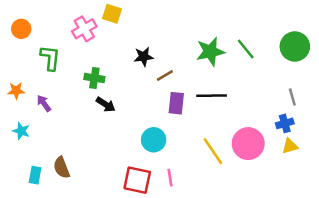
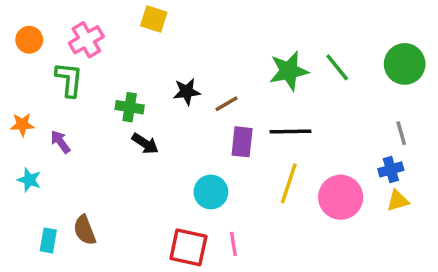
pink cross: (84, 29) -> (86, 40), moved
black star: (144, 57) -> (187, 92), moved
yellow line: (213, 151) -> (289, 183), moved, turned 52

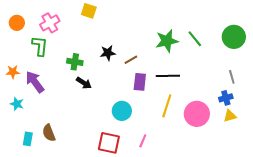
purple arrow: (60, 142) -> (35, 82), size x1.6
pink line: (233, 244) -> (143, 141), moved, turned 32

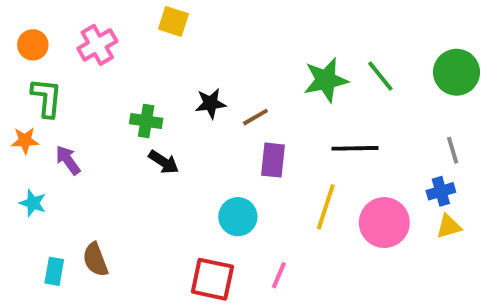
green L-shape: (40, 46) -> (47, 98), moved
black line: (168, 76) -> (355, 148), moved
purple arrow: (35, 82) -> (68, 160), size x0.7

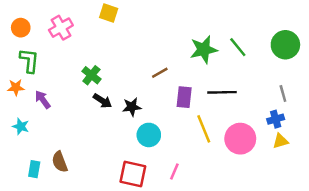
black star: (211, 103) -> (132, 107), moved
green cross: (146, 121) -> (91, 75), turned 30
purple rectangle: (273, 160) -> (184, 97), moved
yellow line: (326, 207) -> (204, 129), turned -40

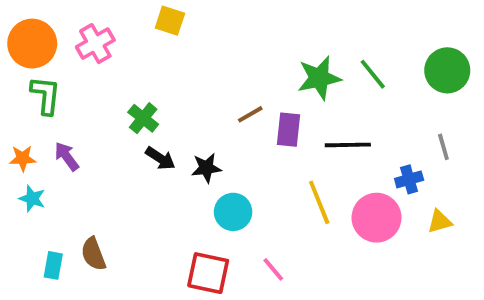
orange circle: (21, 28) -> (32, 44), size x1.6
orange star: (16, 87) -> (23, 158), moved
purple rectangle: (184, 97) -> (289, 130), moved
blue cross: (276, 119) -> (409, 179), moved
pink line: (174, 172) -> (273, 269), turned -63

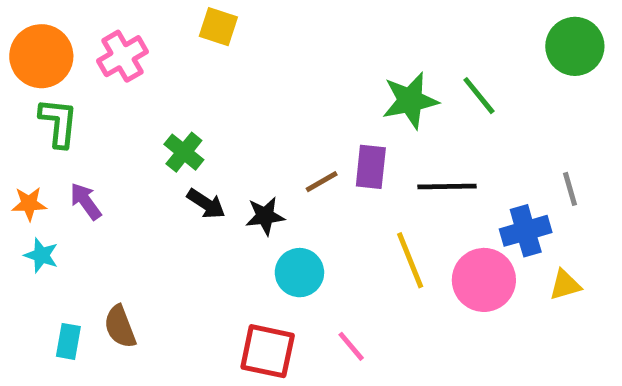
green circle: (447, 70) -> (575, 46), moved
brown line: (250, 114) -> (322, 182), moved
blue cross: (409, 179) -> (526, 231), size x1.4

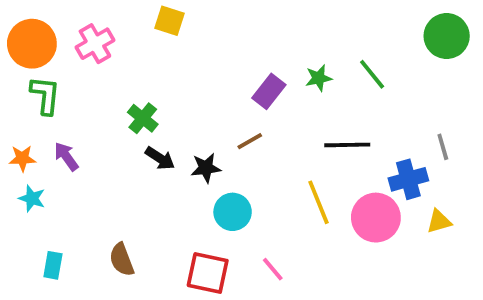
green star: (410, 100) -> (319, 78), size x0.6
purple rectangle: (371, 167) -> (269, 91), moved, turned 32
brown semicircle: (120, 327) -> (122, 260), moved

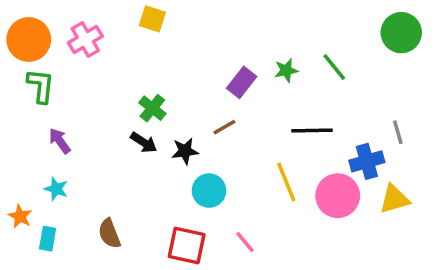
green cross: (143, 118) -> (152, 108), moved
orange star: (22, 158) -> (20, 216), moved, turned 30
cyan star: (32, 198) -> (56, 189), moved
yellow triangle: (439, 221) -> (394, 199), size x1.4

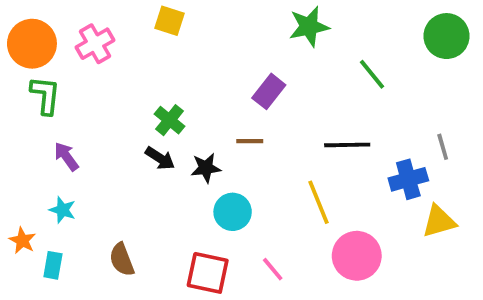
green star: (286, 70) -> (309, 27), moved, size x1.5
brown line: (224, 127) -> (250, 141), turned 30
pink circle: (338, 196) -> (357, 256), moved

